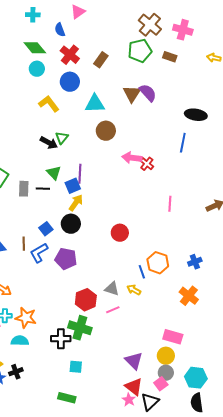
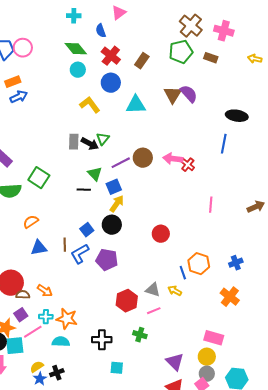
brown circle: (106, 131) -> (143, 158), moved
purple line: (80, 174) -> (121, 163), moved, turned 60
gray rectangle: (24, 189) -> (74, 142), moved
green cross: (80, 328) -> (140, 335), moved, size x0.6

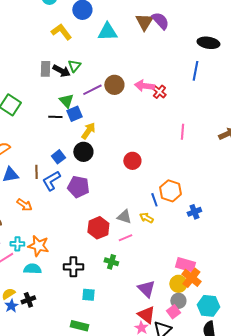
blue square: (114, 187) -> (74, 114), moved
blue cross: (236, 263) -> (194, 212), moved
orange arrow: (45, 291) -> (24, 205), moved
orange cross: (230, 297) -> (191, 278), moved

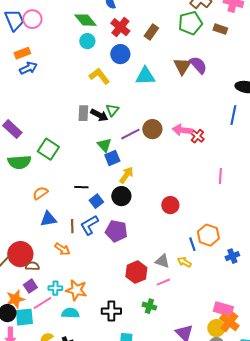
black line: (55, 117) -> (81, 187), moved
brown line: (36, 172) -> (72, 226), moved

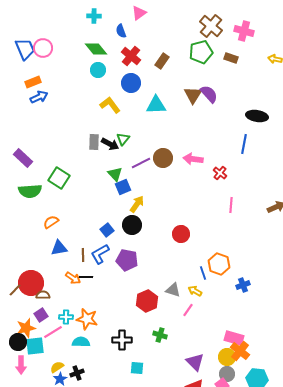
red cross: (197, 136) -> (220, 173), moved
black line: (81, 187) -> (86, 277), moved
pink line: (163, 282) -> (188, 310), moved, turned -32

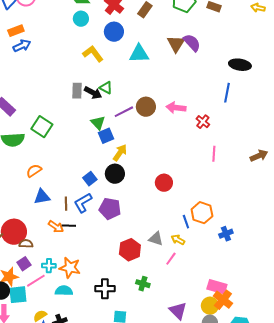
green triangle: (123, 139) -> (106, 88), turned -40

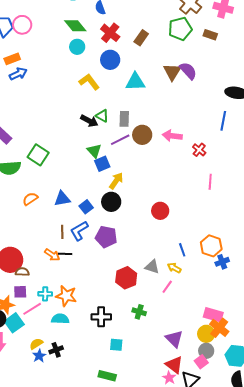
gray rectangle: (77, 91) -> (124, 119), moved
blue triangle: (42, 197) -> (62, 199), moved
orange hexagon: (202, 213) -> (211, 246), moved
purple square: (24, 264) -> (20, 292), turned 32
cyan square: (18, 295) -> (14, 323), turned -30

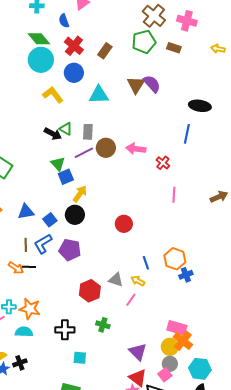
cyan circle: (77, 47) -> (41, 60), size x1.6

